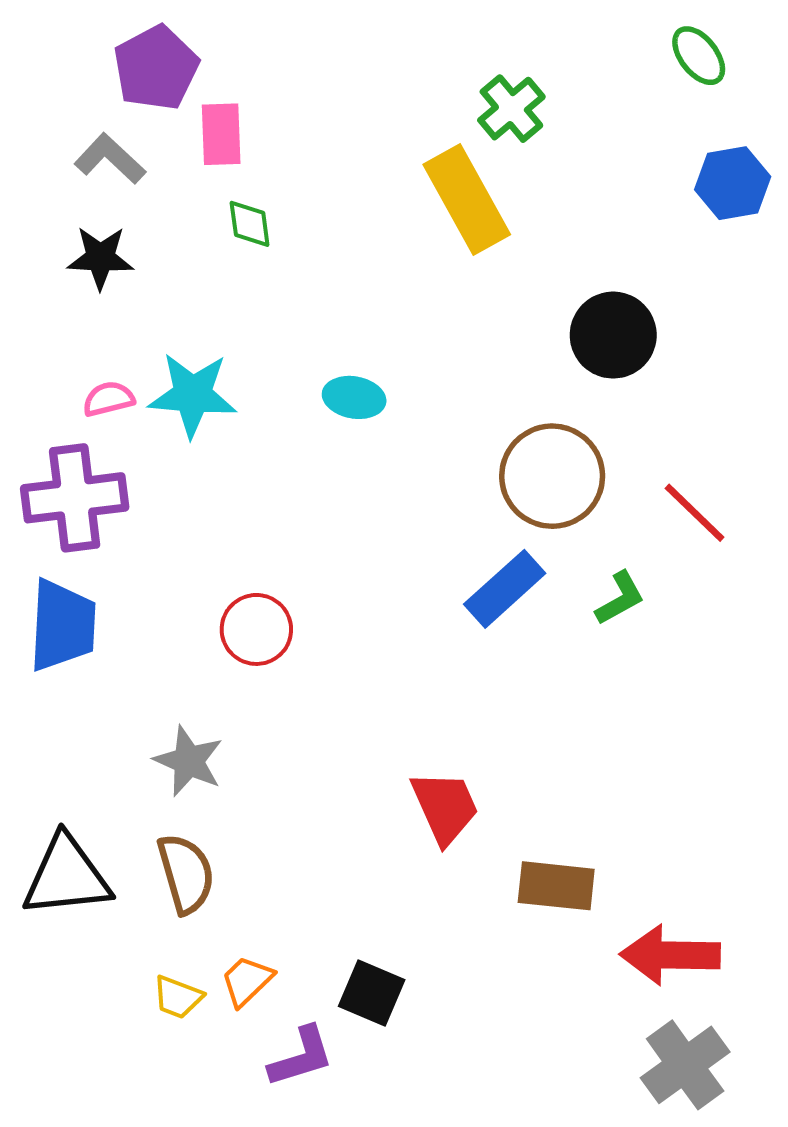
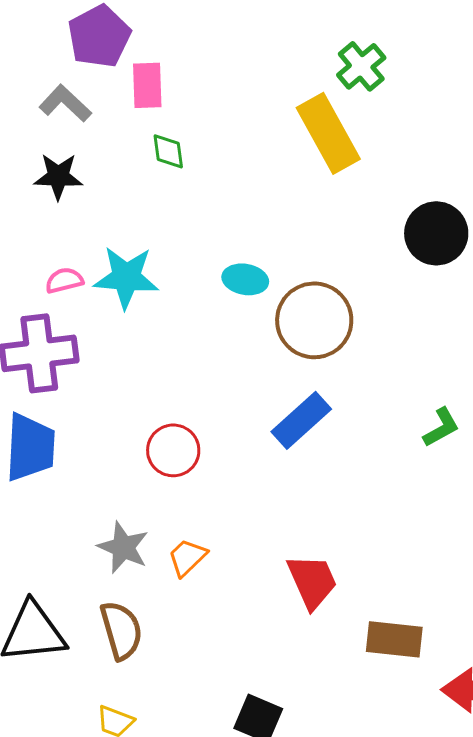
brown circle: (552, 476) -> (314, 320), moved
blue rectangle: (505, 589) -> (301, 420), moved
orange trapezoid: (247, 981) -> (187, 557), moved

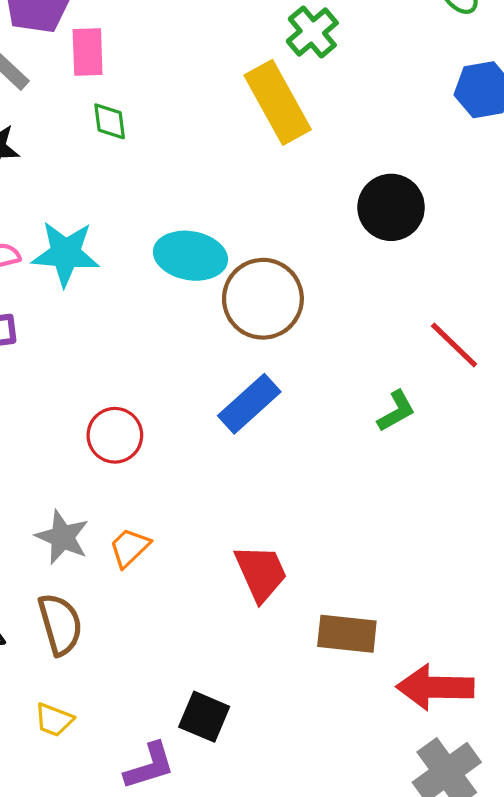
cyan ellipse: (245, 279) -> (190, 256), size x1.5

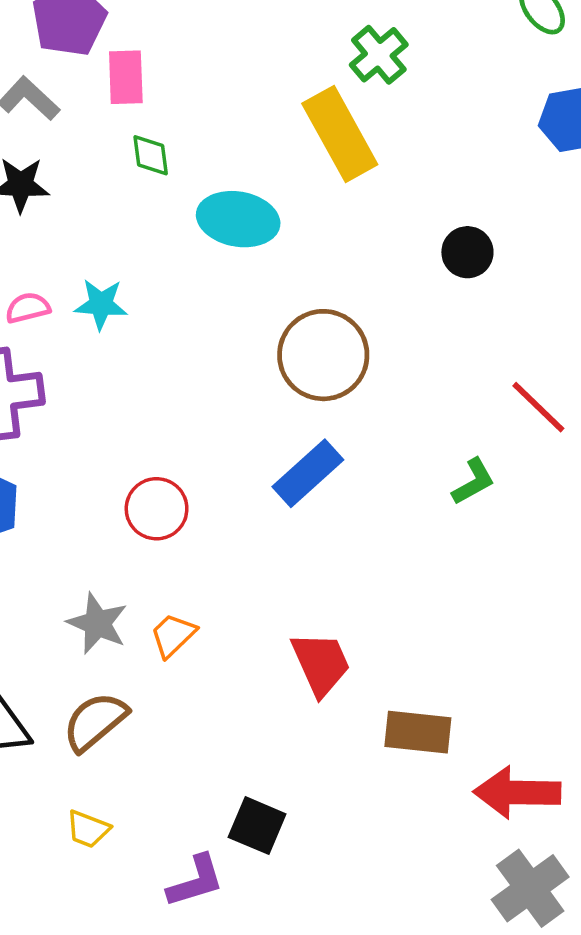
black circle: (391, 207) -> (467, 252), size x0.7
cyan star: (66, 254) -> (101, 304), size x0.7
cyan ellipse: (190, 256) -> (238, 219), moved
brown semicircle: (60, 624) -> (95, 722), turned -114

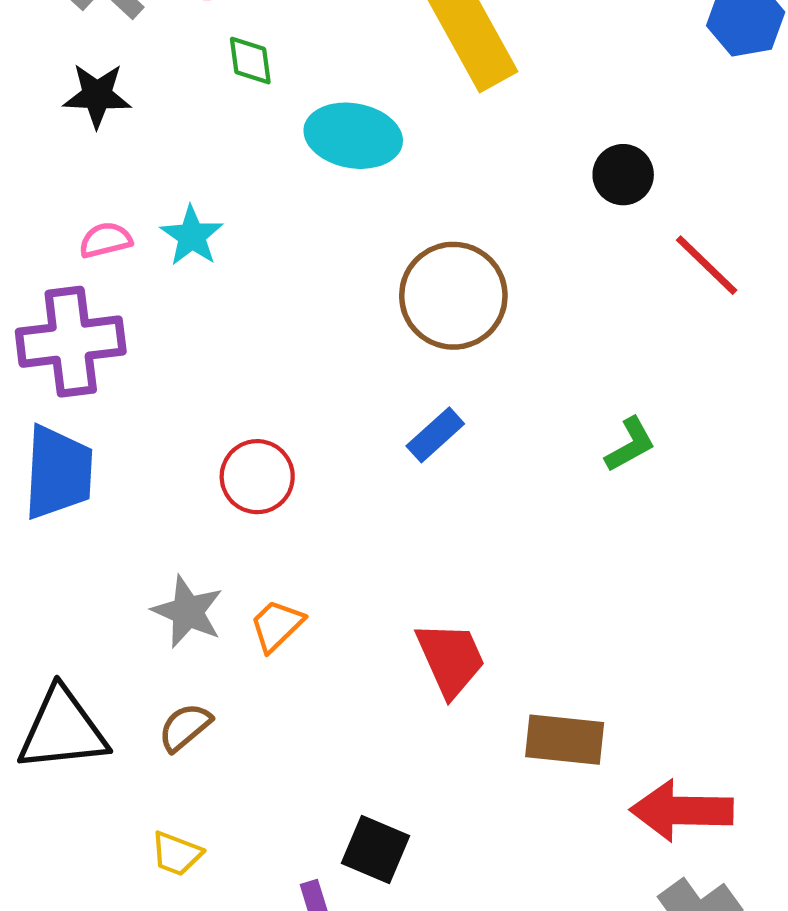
cyan star: (101, 304) -> (192, 236), turned 30
red line: (538, 407) -> (707, 265), moved
blue rectangle: (308, 473) -> (435, 435), size x0.7
brown semicircle: (95, 722) -> (185, 727), size x0.7

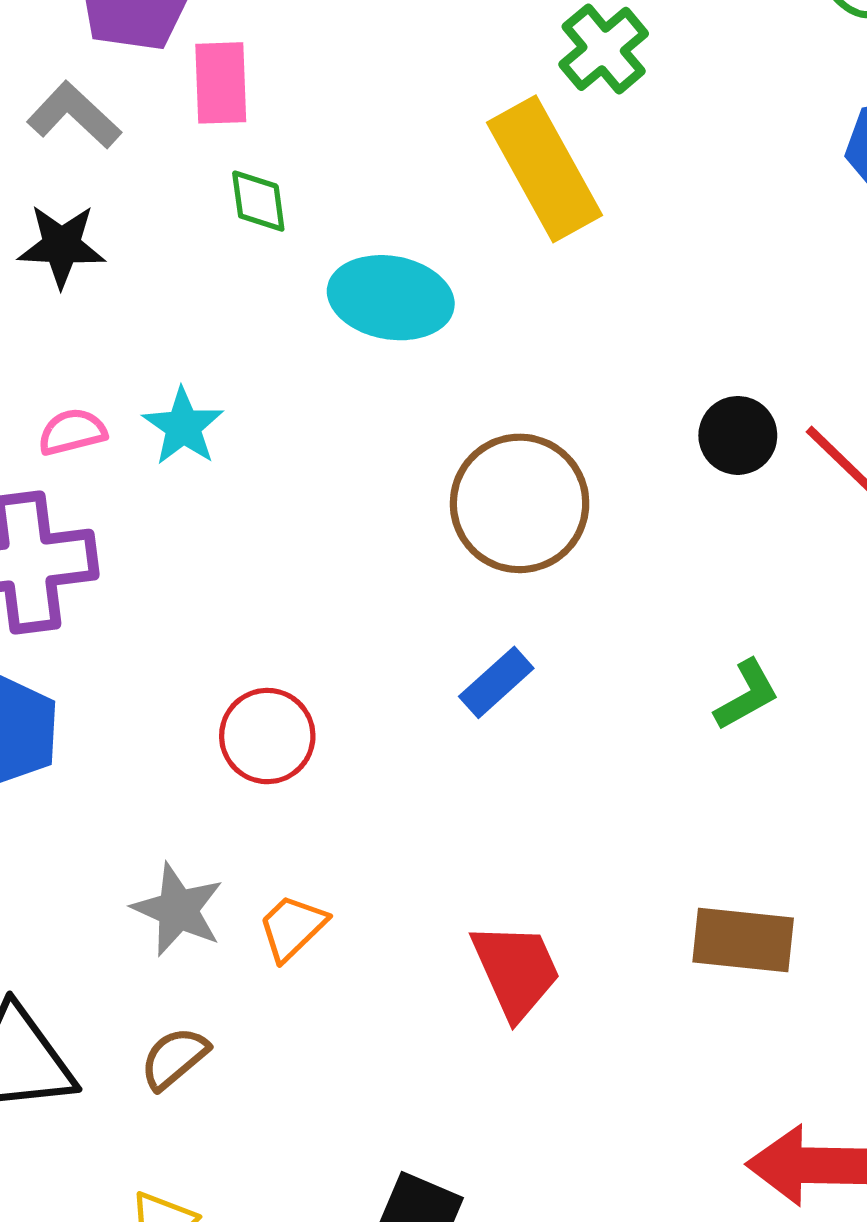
black circle: (623, 175) -> (738, 435), moved
brown rectangle: (565, 740) -> (743, 940), moved

